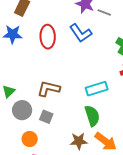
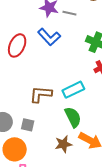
red ellipse: (48, 37) -> (17, 45), turned 35
brown L-shape: (49, 89) -> (41, 94), moved
orange circle: (30, 139) -> (15, 149), size x1.5

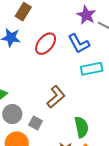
cyan rectangle: (73, 90) -> (92, 69), moved
brown L-shape: (41, 94) -> (56, 97), turned 120

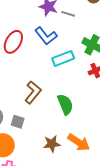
green semicircle: (81, 127) -> (65, 104), moved

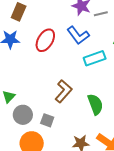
gray line: (68, 14) -> (101, 14), turned -32

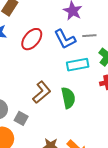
gray line: (101, 14) -> (89, 36), moved
green semicircle: (95, 104) -> (68, 98), moved

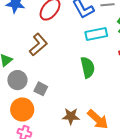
brown L-shape: (42, 92) -> (38, 45), moved

